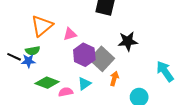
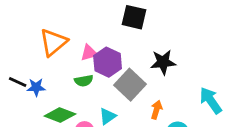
green semicircle: (33, 51) -> (84, 81), moved
purple hexagon: (84, 55) -> (108, 62), moved
orange arrow: (114, 79) -> (156, 110), moved

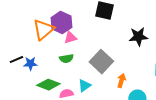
purple hexagon: (108, 62) -> (61, 23), moved
black star: (163, 62) -> (138, 37), moved
black line: (18, 82) -> (16, 60), turned -48

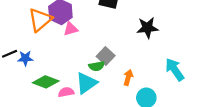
green semicircle: (66, 59) -> (97, 66), moved
gray square: (101, 62) -> (106, 56), size x0.7
cyan triangle: (84, 86) -> (86, 83), size x1.5

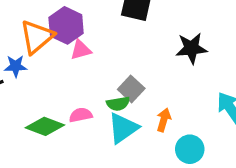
blue star: (25, 58) -> (16, 66), moved
cyan triangle: (86, 83) -> (123, 128), moved
pink semicircle: (66, 92) -> (81, 115), moved

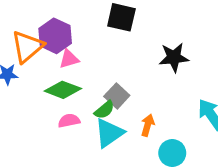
green semicircle: (118, 104) -> (104, 110), turned -30
green diamond: (45, 126) -> (63, 90), moved

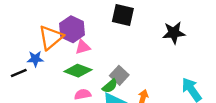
black star: (174, 57) -> (174, 33), moved

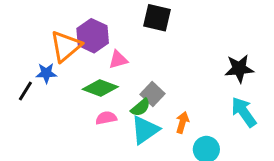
black star: (174, 33) -> (239, 69), moved
pink triangle: (83, 47) -> (118, 60), moved
black line: (19, 73) -> (25, 91), turned -35

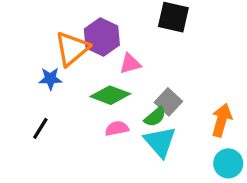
black line: (25, 91) -> (40, 128), moved
orange arrow: (182, 122) -> (222, 120), moved, size x1.4
cyan triangle: (145, 130) -> (160, 142), turned -36

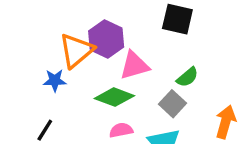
pink triangle: (130, 64) -> (134, 66), size x1.4
green semicircle: (155, 117) -> (187, 77), moved

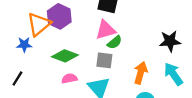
pink triangle: (134, 66) -> (106, 30), moved
gray square: (172, 104) -> (104, 60), turned -36

